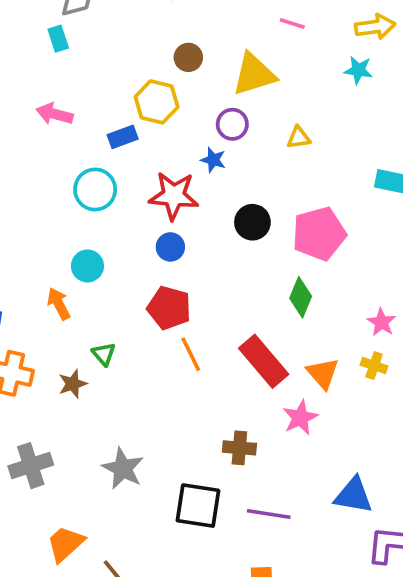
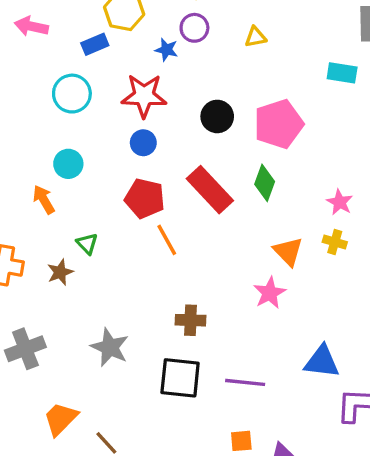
blue star: (213, 160) -> (166, 50), moved
red rectangle: (264, 361) -> (210, 190), moved
brown cross: (239, 448) -> (190, 320), moved

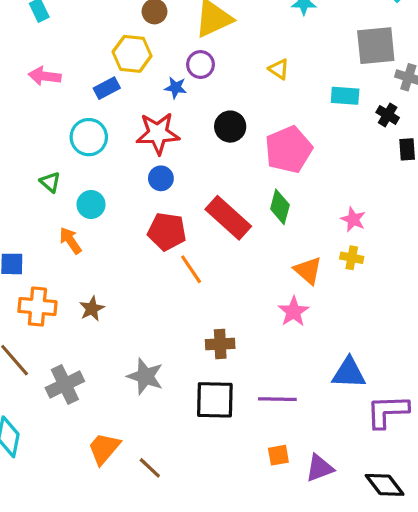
yellow triangle: (256, 37) -> (279, 69), moved, turned 50
black circle: (217, 116) -> (230, 127), moved
green triangle: (87, 244) -> (50, 182), moved

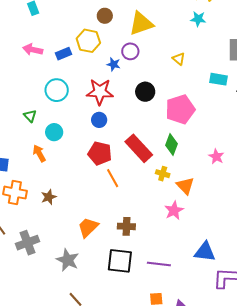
blue rectangle: (107, 88) -> (63, 54), moved
yellow cross: (352, 258) -> (163, 174), moved
gray star: (145, 376) -> (68, 260), moved
orange trapezoid: (104, 448) -> (88, 227), moved

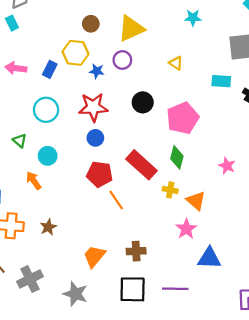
blue rectangle: (63, 54) -> (50, 69), turned -35
blue star: (114, 64) -> (97, 71), moved
blue triangle: (205, 252) -> (209, 258), moved

